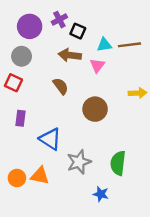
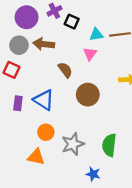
brown arrow: (70, 55) -> (44, 44), moved
brown semicircle: (61, 86) -> (65, 70), moved
blue triangle: (50, 139) -> (44, 100), moved
orange circle: (17, 178) -> (46, 132), moved

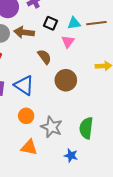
black square: (72, 22) -> (51, 23), moved
gray star: (73, 144) -> (52, 127), turned -30
orange triangle: (36, 157) -> (29, 147), moved

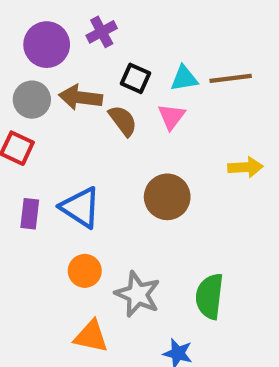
brown semicircle: (44, 57) -> (123, 121), moved

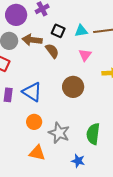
pink triangle: (171, 116) -> (85, 55), moved

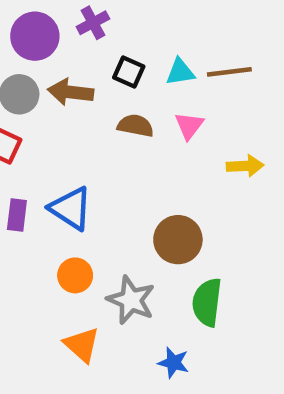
brown semicircle: (52, 51) -> (135, 126), moved, turned -42
brown circle: (73, 87) -> (178, 240), moved
orange triangle: (37, 153) -> (82, 345), turned 30

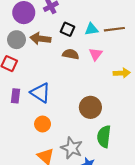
gray star: (131, 300) -> (72, 148), moved

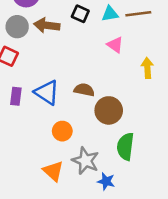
brown semicircle: (71, 54) -> (84, 90), moved
pink triangle: (96, 54) -> (115, 45), turned -32
yellow arrow: (122, 73) -> (147, 68), turned -91
orange circle: (43, 124) -> (62, 131), moved

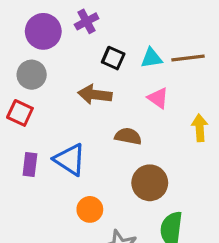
brown arrow: (47, 25) -> (95, 95), moved
brown semicircle: (84, 90) -> (128, 136), moved

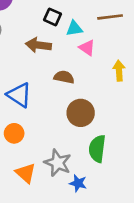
cyan triangle: (151, 58) -> (74, 28), moved
orange circle: (90, 209) -> (14, 133), moved

